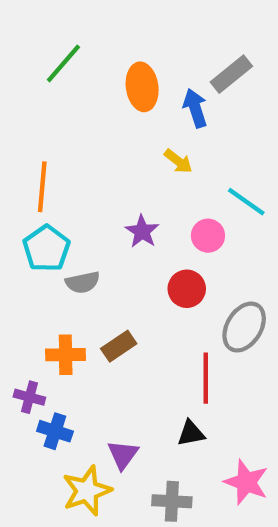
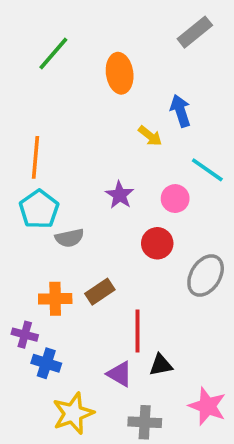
gray rectangle: (231, 74) -> (195, 32), moved
blue arrow: (195, 108) -> (180, 111), moved
red line: (206, 378) -> (138, 331), moved
purple triangle: (123, 455) -> (120, 374), moved, turned -36

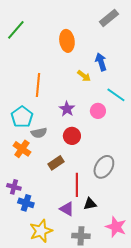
green line: (53, 54) -> (16, 30), moved
orange line: (35, 157) -> (38, 85), moved
red circle: (157, 243) -> (72, 136), moved
gray ellipse: (206, 276) -> (104, 167), moved
orange cross: (55, 299) -> (22, 149), moved, turned 36

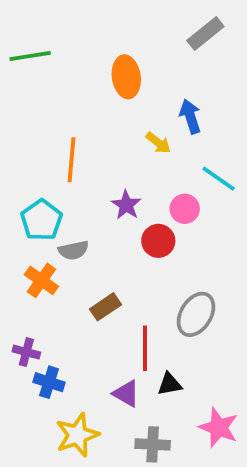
green line: (16, 30) -> (30, 56), turned 40
red circle: (72, 136) -> (158, 241), moved

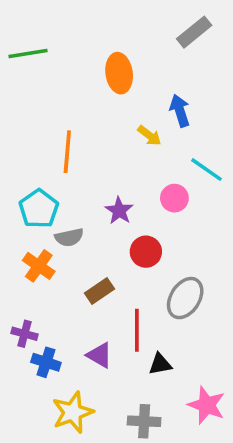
purple star: (126, 205) -> (119, 211), moved
red circle: (158, 241) -> (146, 252), moved
purple triangle: (126, 394) -> (99, 355), moved

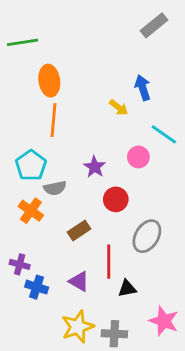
orange ellipse: (119, 73) -> (49, 81), moved
yellow star: (73, 412) -> (78, 327), moved

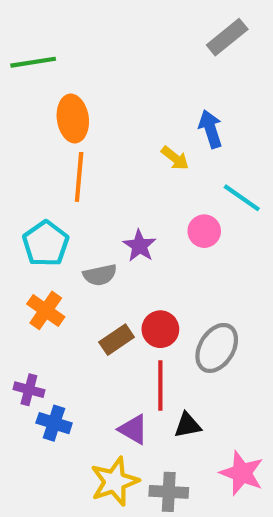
gray semicircle: (55, 188) -> (100, 275), moved
red circle: (116, 199) -> (160, 329), moved
purple triangle: (79, 281) -> (133, 429), moved

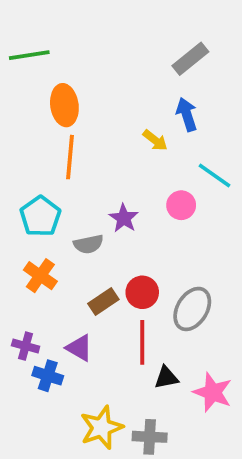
gray rectangle: (227, 37) -> (190, 59), moved
purple triangle: (133, 429) -> (79, 348), moved
pink star: (242, 473) -> (213, 392), moved

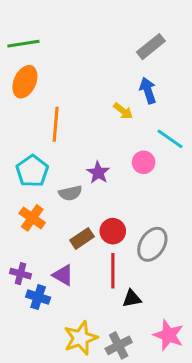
orange ellipse: (64, 105) -> (25, 82), moved, turned 32
pink star: (213, 392) -> (168, 335), moved
gray cross: (150, 437) -> (119, 345), turned -30

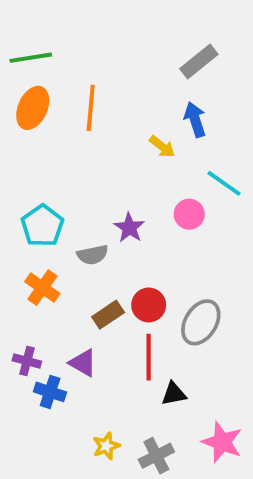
orange line: (56, 124) -> (91, 108), moved
yellow star: (81, 338) -> (106, 446), size x0.6

